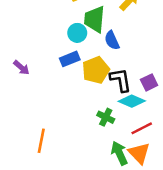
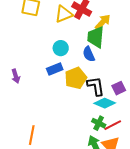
green trapezoid: (95, 19) -> (96, 37), moved
purple arrow: (21, 68) -> (16, 76), turned 32
green cross: (106, 117) -> (99, 123), moved

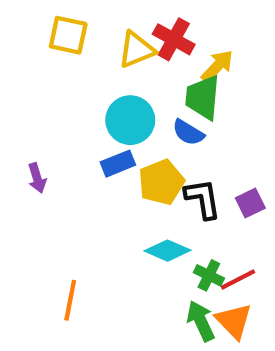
cyan circle: (61, 48) -> (130, 120), size x1.5
blue semicircle: (89, 54) -> (188, 133), turned -35
cyan diamond: (105, 103) -> (168, 251), moved

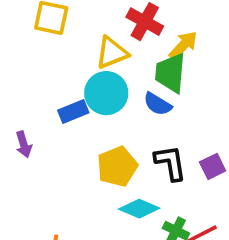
yellow triangle: (136, 50) -> (112, 53), moved
blue rectangle: (118, 164) -> (73, 111), moved
yellow pentagon: (161, 182) -> (117, 166), moved

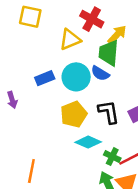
cyan circle: (106, 93) -> (76, 77), moved

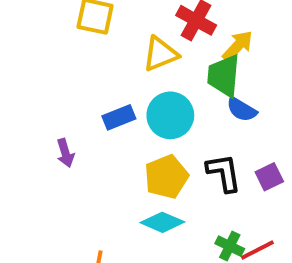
blue semicircle: (100, 73) -> (242, 109), moved
cyan diamond: (88, 142) -> (162, 222), moved

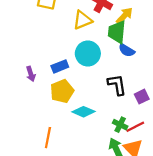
blue rectangle: (119, 117) -> (60, 66), moved
yellow pentagon: (166, 177) -> (62, 91), moved
purple square: (269, 177) -> (142, 97), moved

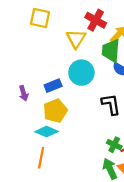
yellow triangle: (82, 20) -> (76, 39), turned -36
cyan diamond: (84, 112) -> (47, 132), moved

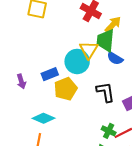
yellow triangle: (76, 39) -> (89, 50), moved
yellow pentagon: (55, 111) -> (66, 89), moved

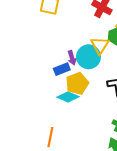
purple arrow: (21, 81) -> (72, 58), moved
cyan diamond: (43, 118) -> (68, 97), moved

